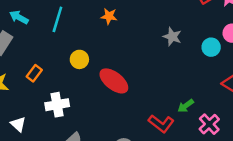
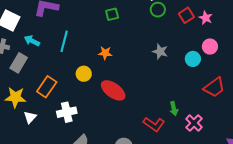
orange star: (109, 16) -> (105, 53), moved
orange rectangle: (34, 73) -> (47, 87), size x1.5
green arrow: (186, 106) -> (174, 109), turned -64
white triangle: (18, 124) -> (30, 117), moved, turned 32

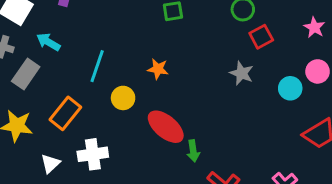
red square: (186, 15) -> (261, 37), moved
cyan line: (64, 41) -> (97, 66), moved
green arrow: (174, 109) -> (193, 151), moved
white triangle: (30, 117) -> (50, 164), moved

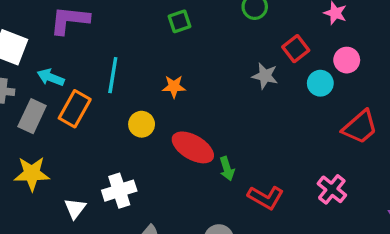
red square: (261, 37) -> (296, 49), moved
cyan line: (97, 66) -> (113, 75), moved
orange rectangle: (65, 113) -> (75, 109), moved

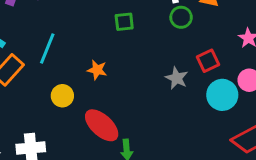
green square: (180, 21) -> (124, 22), moved
cyan circle: (320, 83) -> (222, 95), size x1.4

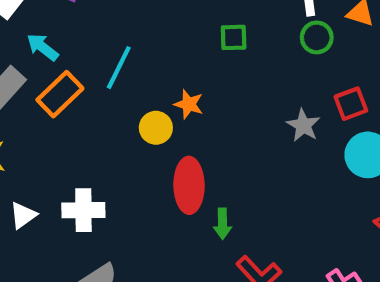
yellow circle: (62, 96) -> (156, 128), moved
red ellipse: (102, 125) -> (189, 185), turned 42

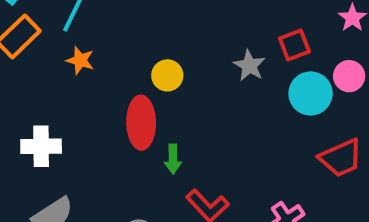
orange star: (189, 104) -> (80, 60), moved
yellow circle: (156, 128) -> (167, 75), moved

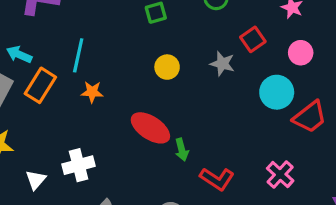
yellow circle: (167, 75) -> (167, 67), moved
cyan circle: (311, 93) -> (277, 92), moved
red ellipse: (141, 123) -> (150, 128), turned -42

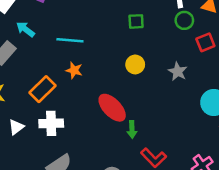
red square: (253, 39) -> (205, 42), moved
cyan line: (78, 55) -> (70, 40), turned 70
orange rectangle: (40, 85) -> (42, 89), moved

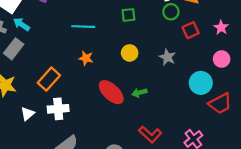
cyan arrow: (25, 29) -> (21, 24), moved
cyan line: (70, 40) -> (83, 27), moved
orange star: (74, 70) -> (86, 58), moved
green arrow: (132, 130) -> (139, 93), moved, turned 80

